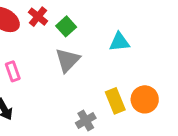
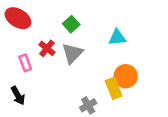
red cross: (38, 17) -> (47, 48), moved
orange circle: (145, 99) -> (126, 76), moved

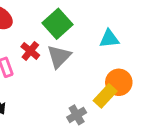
green square: (71, 24) -> (58, 24), size x1.5
yellow rectangle: (114, 88) -> (105, 96), turned 65

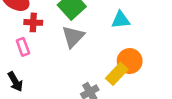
red cross: (30, 51) -> (33, 22), moved, turned -36

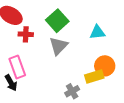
pink rectangle: (23, 47) -> (17, 67), moved, size x1.5
yellow rectangle: (117, 74) -> (94, 76), turned 30

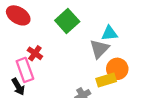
red cross: (26, 34) -> (35, 53), moved, turned 32
gray triangle: (58, 46) -> (99, 49), moved

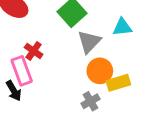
gray triangle: (99, 49) -> (89, 42), moved
orange circle: (117, 69) -> (100, 71), moved

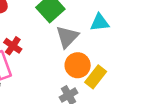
yellow rectangle: (118, 83) -> (96, 77), turned -35

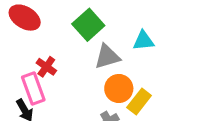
gray triangle: (67, 37) -> (107, 57), turned 30

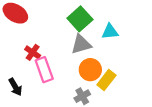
green square: (88, 25) -> (80, 19), moved
pink rectangle: (33, 88) -> (44, 70), moved

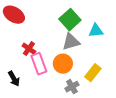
orange circle: (90, 70) -> (63, 64), moved

